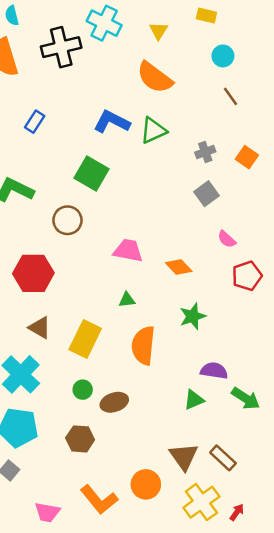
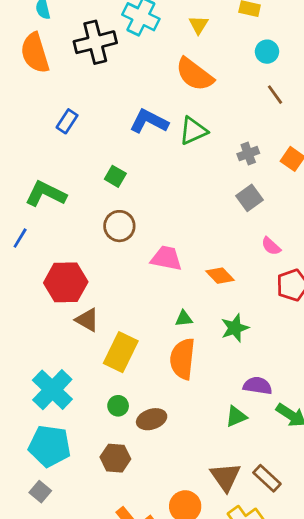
green square: (91, 173) -> (115, 176), moved, size x0.6
brown circle: (67, 220) -> (119, 226), moved
green triangle: (127, 300) -> (184, 319), moved
brown triangle: (40, 328) -> (87, 320), moved

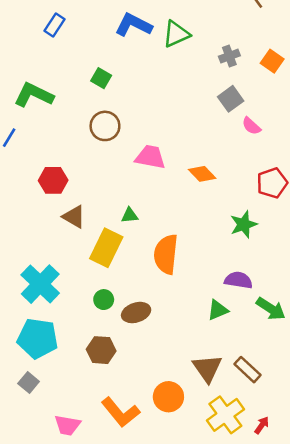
pink semicircle: (271, 246) -> (251, 126), moved
red hexagon: (66, 282) -> (53, 180), size x0.7
green triangle: (184, 319) -> (130, 215), moved
green star: (235, 328) -> (244, 224), moved

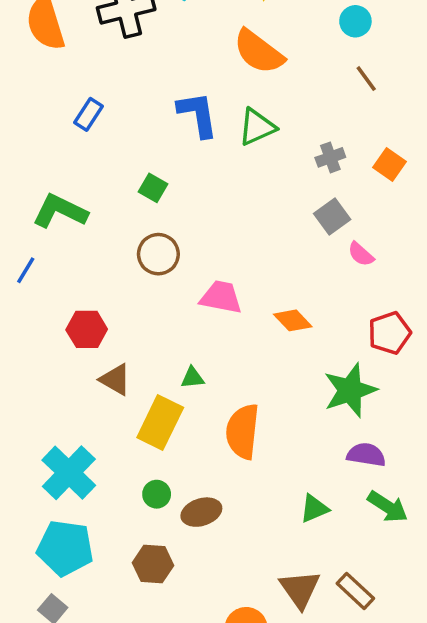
blue L-shape: (133, 25) -> (198, 114), turned 54
green star: (244, 224) -> (350, 390), size x1.4
purple semicircle: (238, 280) -> (366, 455), moved

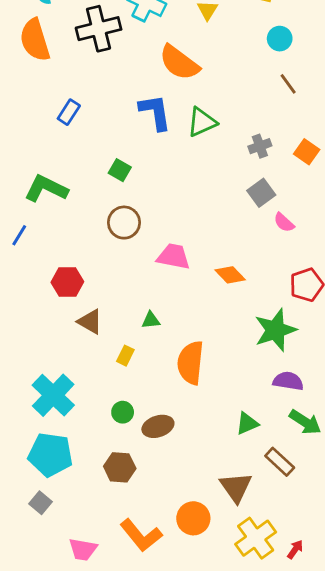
orange semicircle: (259, 52) -> (179, 63), moved
yellow rectangle: (160, 423) -> (125, 356), size x0.5
brown rectangle: (355, 591) -> (280, 462), moved

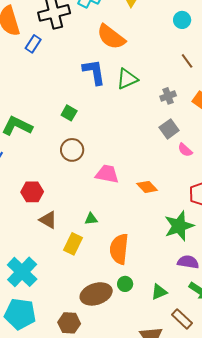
brown line: (288, 84) -> (187, 61), moved
blue rectangle: (69, 112) -> (33, 44), moved
yellow rectangle: (125, 356) -> (73, 244), size x1.5
green circle: (123, 412) -> (125, 284), moved
brown ellipse: (158, 426) -> (96, 294), size x1.4

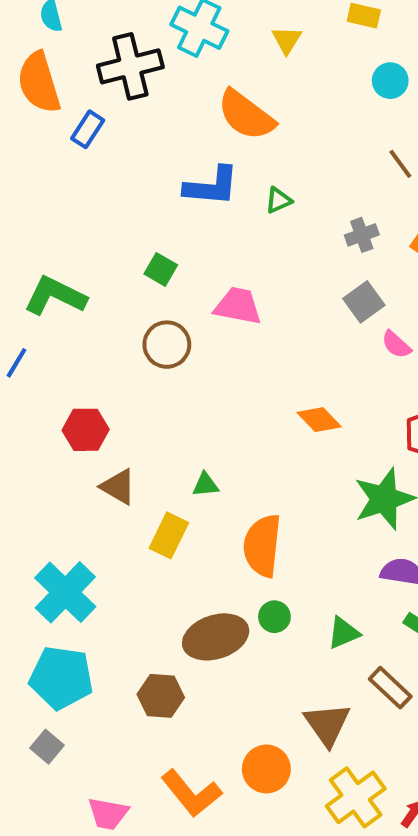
blue L-shape: (94, 72) -> (212, 186), turned 104
green triangle: (127, 79) -> (279, 200), size x0.6
pink trapezoid: (107, 174) -> (238, 306), moved

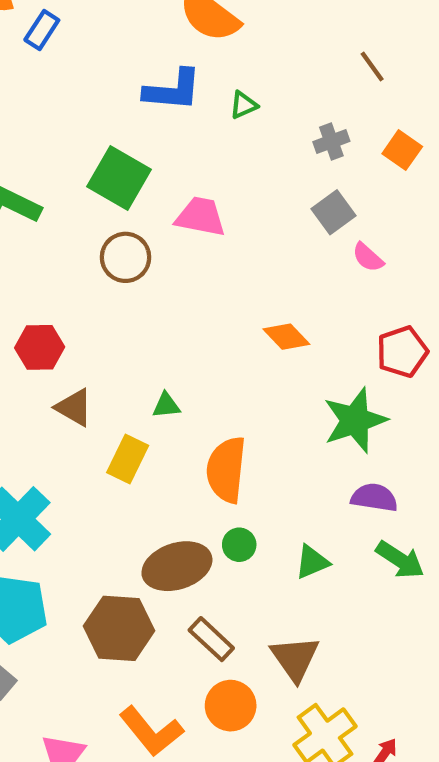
green square: (161, 269) -> (119, 178), size x1.8
brown rectangle: (390, 688) -> (211, 639), moved
brown hexagon: (161, 696) -> (119, 628), size x1.4

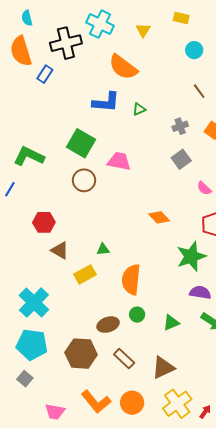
pink semicircle: (368, 257) -> (204, 188), moved
yellow rectangle: (128, 459) -> (85, 274), turned 35
brown ellipse: (177, 566) -> (108, 325), size x0.7
brown triangle: (295, 658) -> (163, 368), turned 40
orange circle: (231, 706) -> (132, 403), moved

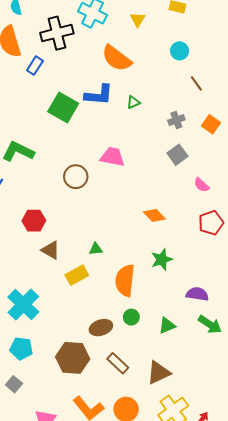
cyan circle: (194, 50) -> (180, 51), moved
green square: (81, 143) -> (63, 107), moved
green star: (191, 256) -> (162, 259), moved, size x0.7
cyan pentagon: (32, 345) -> (21, 349), size x0.7

